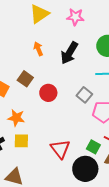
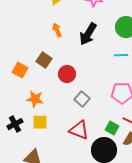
gray square: (84, 95) -> (82, 99), moved
red triangle: (60, 149) -> (79, 130), turned -30

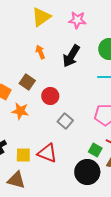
orange star: (35, 99) -> (20, 111), moved
yellow square: (40, 122) -> (23, 155), moved
red triangle: (79, 130) -> (47, 153), moved

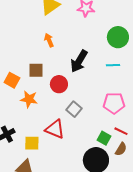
black arrow: (71, 56) -> (79, 61), moved
brown square: (27, 82) -> (36, 70), turned -35
red triangle: (47, 153) -> (55, 129), moved

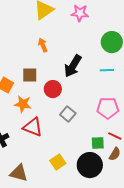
red triangle: (55, 129) -> (33, 127), moved
green square: (104, 138) -> (98, 143), turned -32
yellow square: (32, 143) -> (58, 162), moved, turned -35

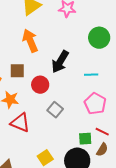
orange arrow: (43, 45) -> (30, 41), size x1.6
cyan line: (107, 70) -> (91, 75), moved
pink pentagon: (108, 108) -> (95, 104), turned 30

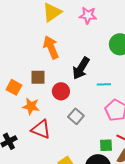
cyan line: (91, 75) -> (104, 84), moved

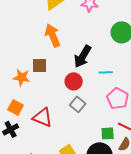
orange square: (14, 87) -> (16, 107), moved
red circle: (61, 91) -> (74, 81), moved
orange star: (31, 106) -> (22, 77), moved

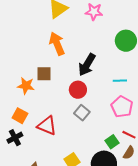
cyan line: (106, 72) -> (120, 81), moved
green square: (108, 133) -> (112, 142), turned -32

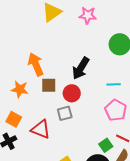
orange arrow: (57, 44) -> (36, 64), moved
brown square: (44, 74) -> (49, 85), moved
gray square: (82, 113) -> (65, 113), moved, turned 35

